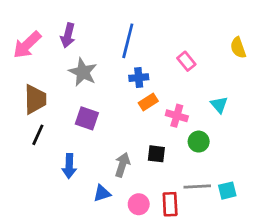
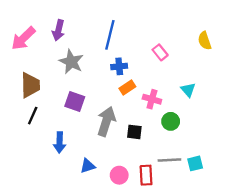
gray arrow: (122, 165) -> (106, 121), moved, size x1.4

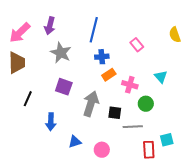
brown trapezoid: (30, 85) -> (17, 63), moved
gray line: (169, 160) -> (133, 127), moved
red rectangle: (146, 175) -> (149, 150), moved

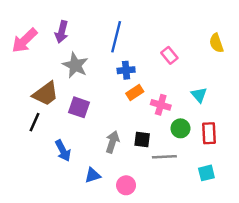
brown trapezoid: (17, 63) -> (46, 94), moved, turned 55
gray arrow: (91, 104) -> (112, 142), moved, size x0.7
blue arrow: (51, 122) -> (63, 151), turned -30
red rectangle: (149, 150) -> (209, 133), moved

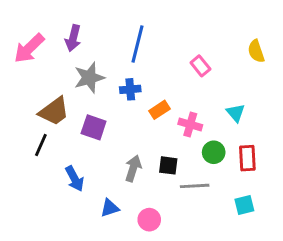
gray star: (75, 65) -> (89, 78), turned 30
blue cross: (126, 70) -> (130, 89), moved

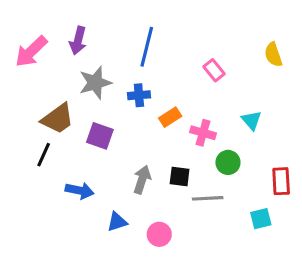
red rectangle: (247, 158) -> (281, 181), moved
blue arrow: (75, 179) -> (80, 191), turned -50

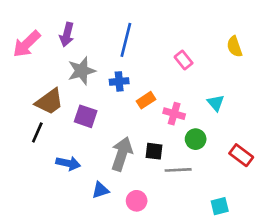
gray arrow: (142, 180) -> (122, 154), size x1.4
red rectangle: (281, 181) -> (241, 155), turned -50
cyan square: (261, 219) -> (220, 206), moved

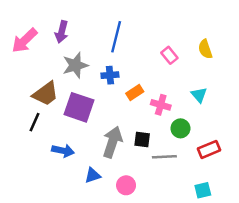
yellow semicircle: (234, 47) -> (205, 49), moved
purple square: (86, 116) -> (79, 107), size x1.4
red rectangle: (241, 155) -> (209, 149), moved, turned -60

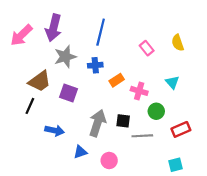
purple arrow: (62, 32) -> (53, 28), size x1.4
purple square: (79, 107) -> (68, 93), size x0.7

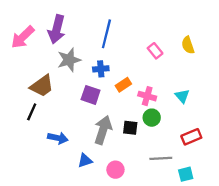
cyan triangle: (172, 82) -> (182, 96), moved
purple square: (68, 93) -> (91, 95), moved
green circle: (156, 111) -> (152, 118), moved
gray line: (142, 136) -> (161, 158), moved

